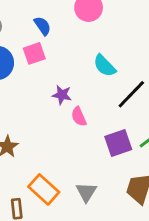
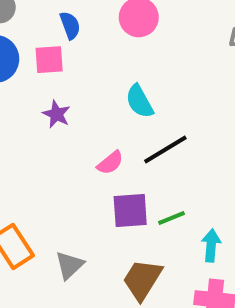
purple star: (62, 95) -> (56, 114), moved
pink semicircle: (79, 117) -> (110, 163), moved, turned -120

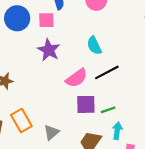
purple star: (56, 114) -> (49, 50), size x1.5
pink semicircle: (110, 163) -> (77, 78), size x1.5
cyan arrow: (211, 245) -> (117, 131), moved

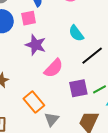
pink semicircle: (77, 78) -> (54, 68), moved
orange rectangle: (21, 121) -> (34, 102), moved

